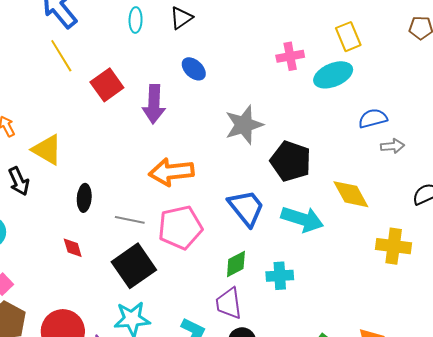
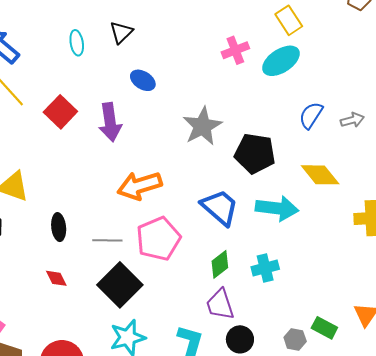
blue semicircle: (373, 118) -> (311, 115), moved, turned -32

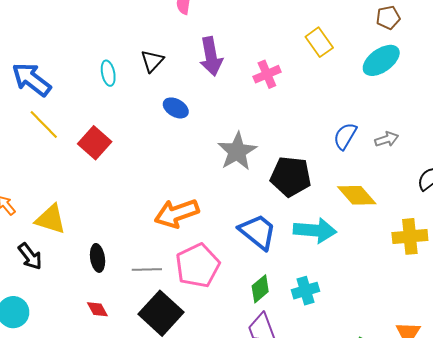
cyan ellipse: (281, 61) -> (381, 60), moved
purple arrow: (110, 122) -> (211, 56), moved

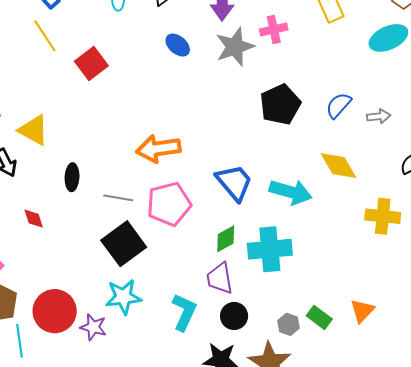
gray star: (237, 151) -> (235, 47), moved
black pentagon: (291, 176) -> (280, 105), moved, turned 30
cyan cross: (306, 291) -> (270, 249), size x1.6
red diamond: (97, 309) -> (34, 219), moved

